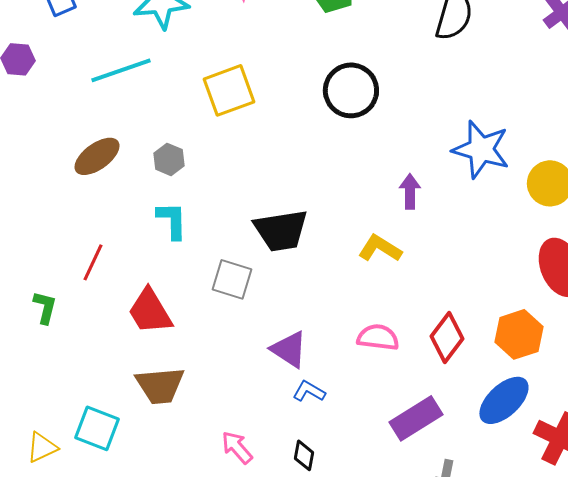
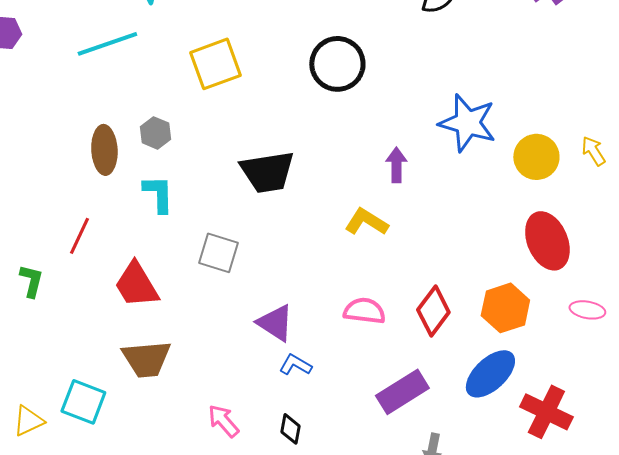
brown ellipse: (97, 156) -> (104, 150), moved, turned -57
black trapezoid: (281, 230) -> (267, 172), moved

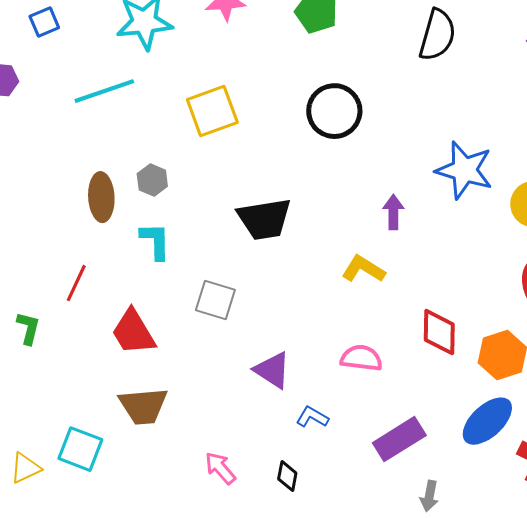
red diamond: (433, 311) -> (439, 332), moved, turned -36
blue L-shape: (295, 365) -> (312, 417), moved

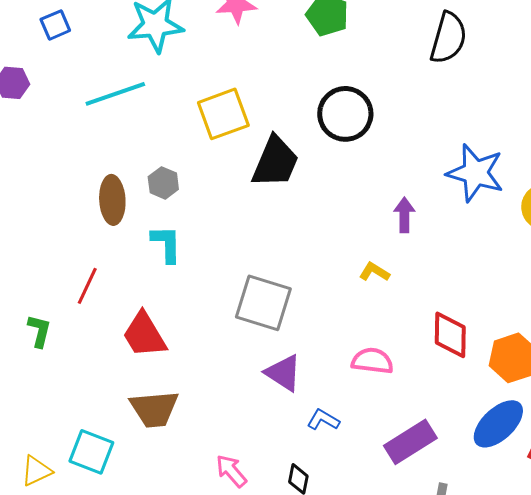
black trapezoid: (264, 219) -> (275, 162), moved, turned -58
yellow L-shape: (363, 269) -> (374, 272), size x0.7
gray square: (215, 300) -> (263, 303), moved, size x1.4

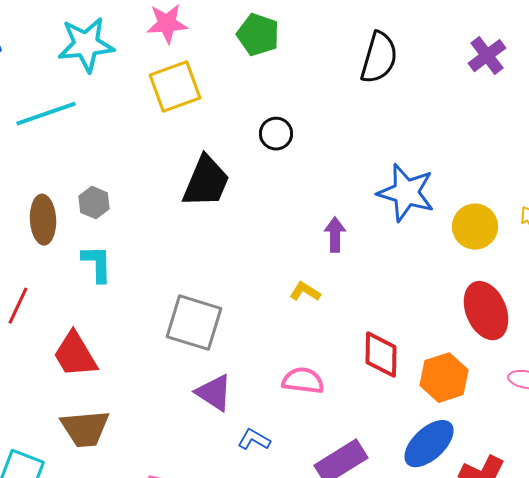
yellow square: (223, 114) -> (175, 87), moved
black circle: (345, 114) -> (276, 134), size x0.6

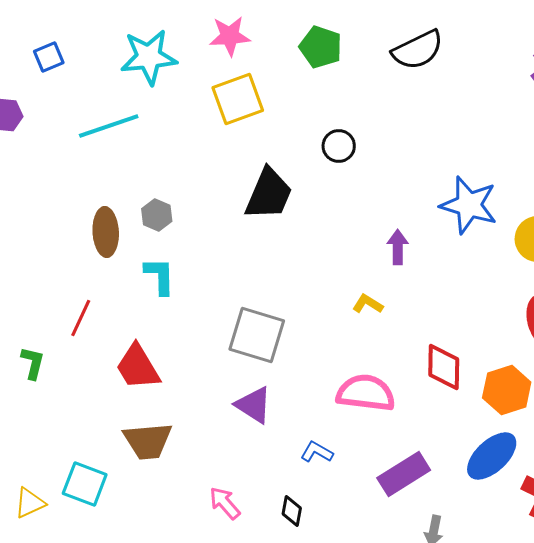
black semicircle: (379, 58) -> (418, 50), moved, turned 48
pink semicircle: (303, 381) -> (366, 393), size x1.4
purple triangle: (214, 393) -> (254, 405), moved

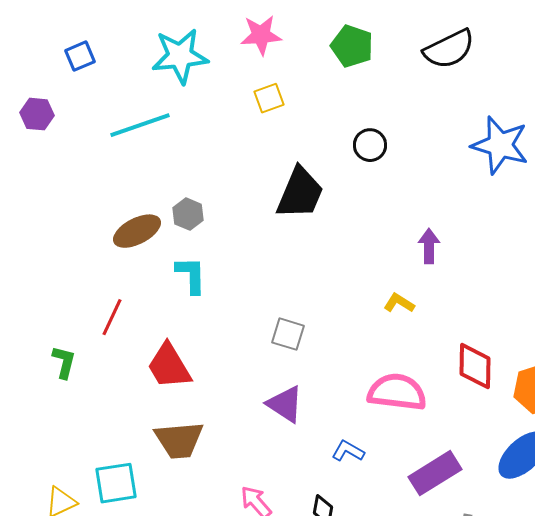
yellow square: (238, 99) -> (269, 98), size x0.6
blue star: (469, 205) -> (500, 145), moved
brown ellipse: (106, 232) -> (137, 231), turned 66
gray square: (257, 335) -> (288, 334), size x0.6
cyan square: (85, 484) -> (116, 483), turned -30

